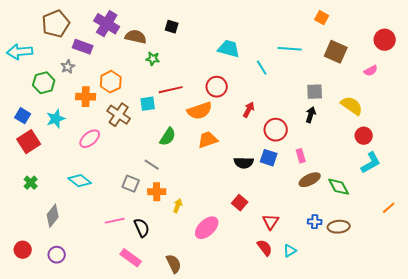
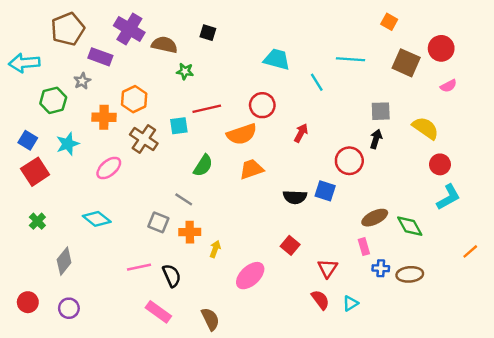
red circle: (385, 40) -> (441, 48), moved
red circle: (276, 130) -> (349, 161), moved
pink rectangle: (301, 156) -> (364, 247), moved

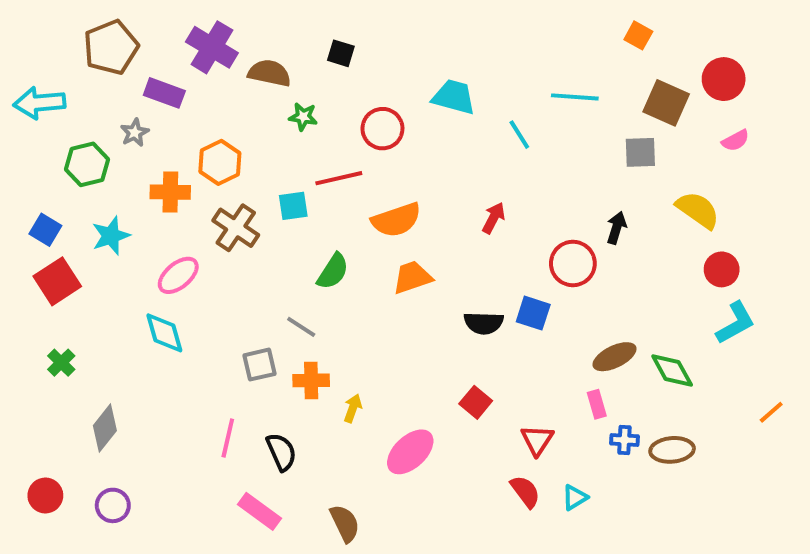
red circle: (262, 105) -> (382, 129), moved
gray square: (381, 111) -> (640, 152), moved
cyan diamond: (97, 219) -> (164, 333), moved, turned 36
gray square: (158, 222) -> (260, 365), turned -35
pink line: (139, 267) -> (228, 438), turned -65

